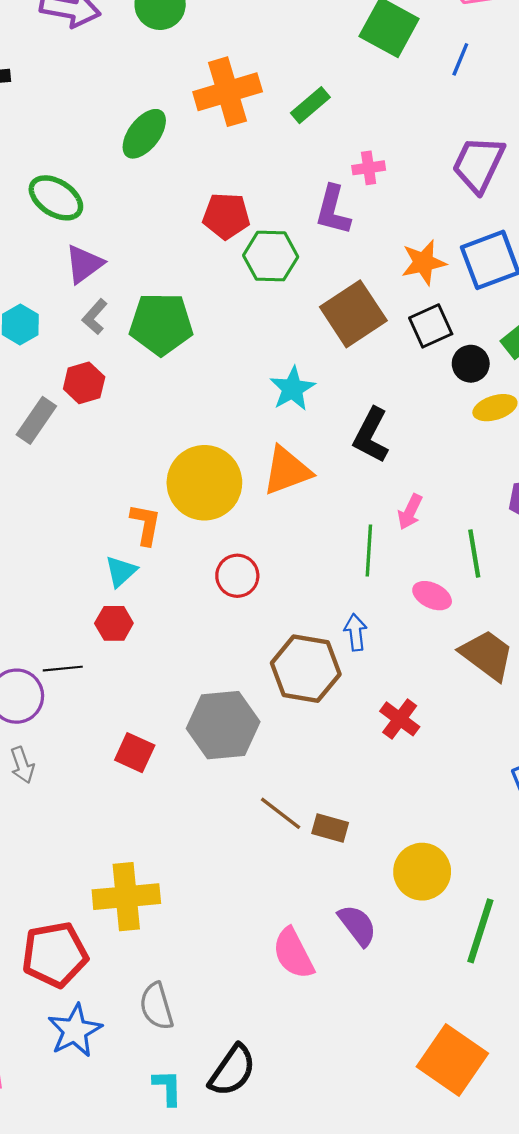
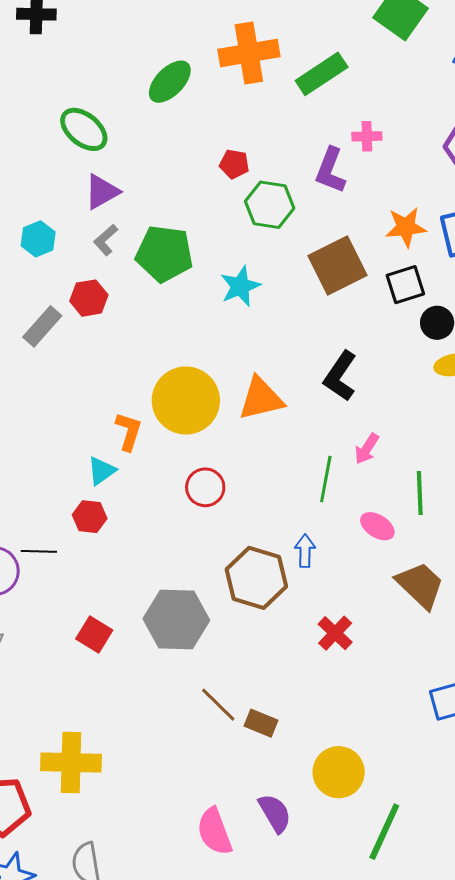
green rectangle: (310, 105) -> (322, 74), size x1.4
red pentagon: (226, 216) -> (234, 164), size x0.7
cyan star: (292, 389) -> (240, 286), moved

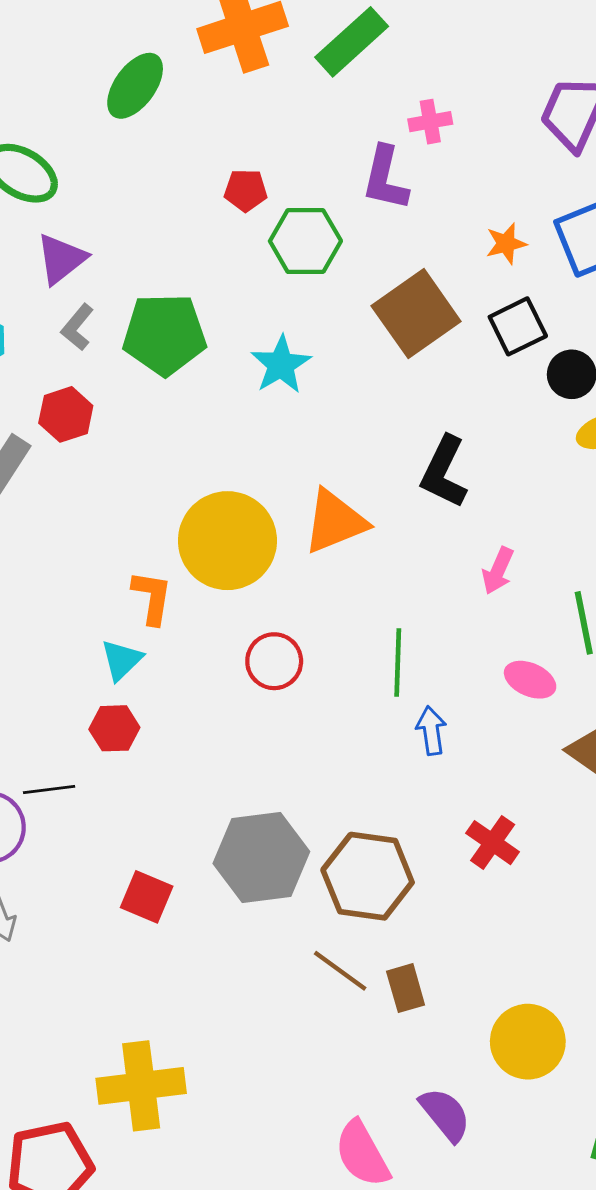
orange star: (406, 227) -> (506, 244), size x0.7
green line: (326, 479) -> (398, 662), moved
brown hexagon: (256, 578) -> (368, 876), moved
brown rectangle: (261, 723) -> (406, 988), turned 60

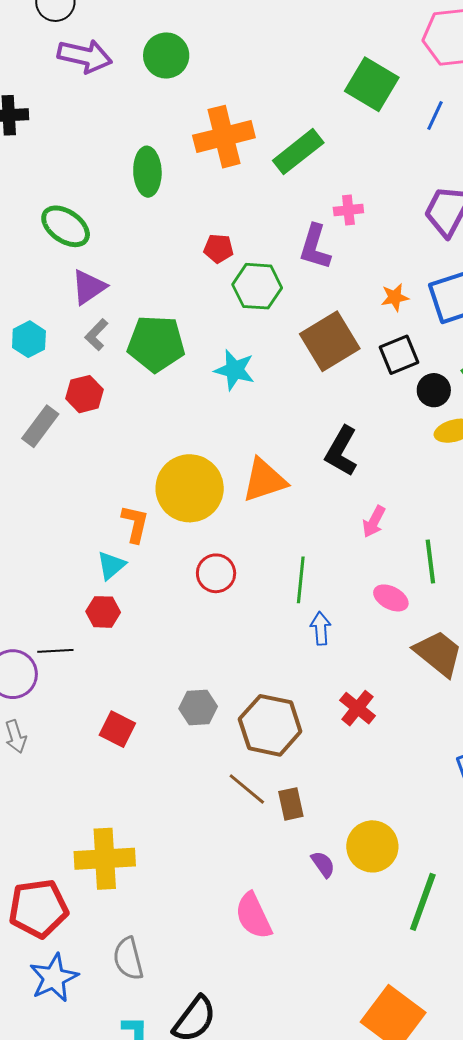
green ellipse: (135, 86) -> (147, 172), turned -42
cyan star: (281, 365) -> (235, 370), turned -30
gray hexagon: (261, 857) -> (198, 707), size x0.6
purple semicircle: (445, 1114) -> (323, 864), moved, size x0.7

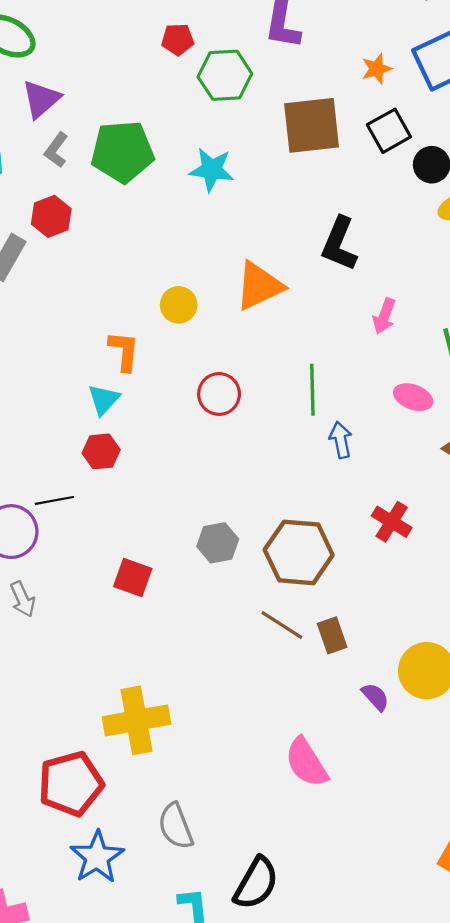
brown square: (330, 341) -> (312, 125), turned 32
yellow circle: (190, 488) -> (179, 305), size x0.5

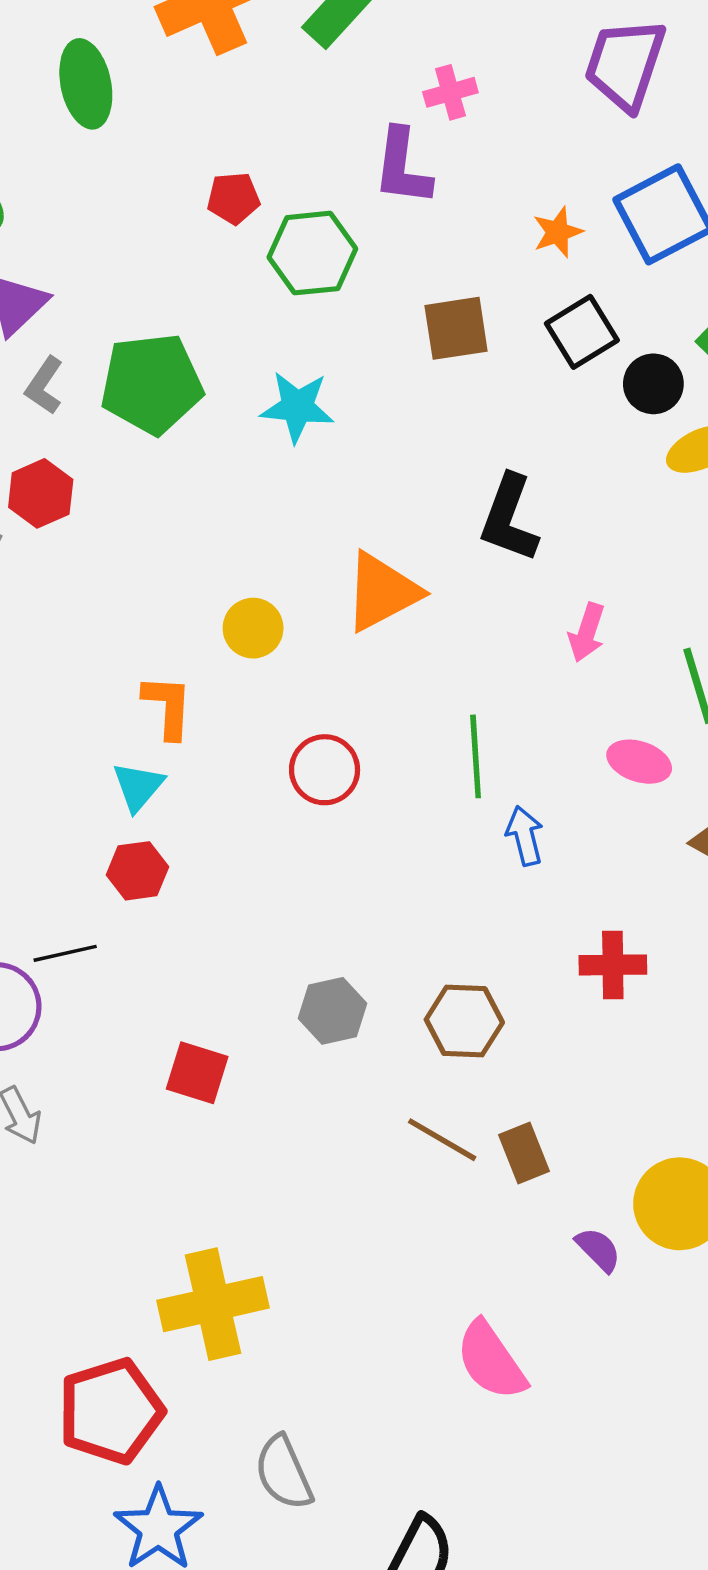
brown square: (312, 125) -> (456, 328), size x0.7
red cross: (392, 522) -> (613, 965), turned -30
brown hexagon: (299, 552) -> (464, 1021), size x0.7

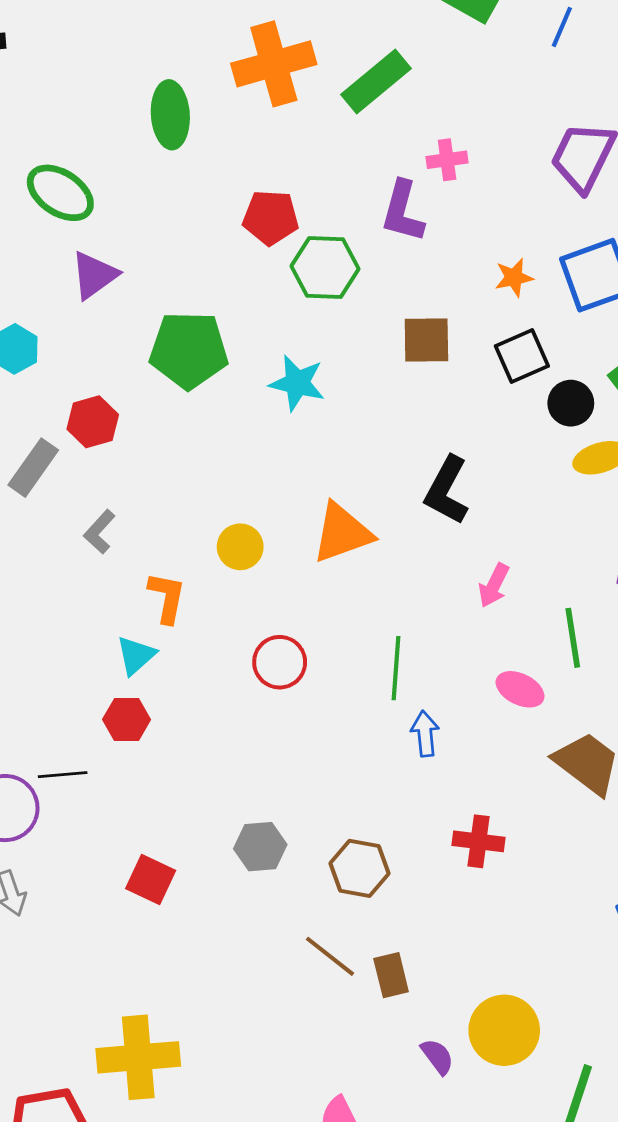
red pentagon: (233, 198) -> (271, 217), size x1.4
gray L-shape: (44, 386) -> (99, 532), moved

